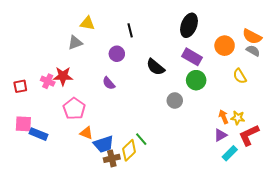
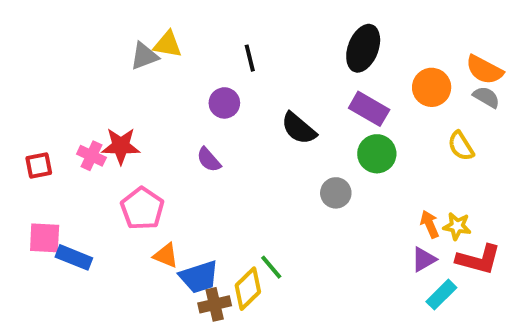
gray triangle: (75, 43) -> (144, 56), moved
red L-shape: (249, 135) -> (478, 259), turned -140

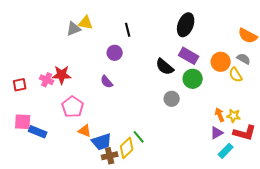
orange circle: (432, 87) -> (221, 62), moved
gray semicircle: (486, 97) -> (244, 59), moved
black semicircle: (299, 128) -> (165, 67), moved

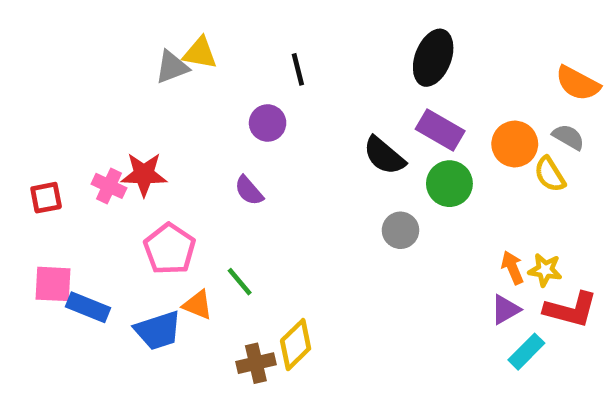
green line: (139, 137) -> (240, 282), moved
blue trapezoid: (102, 142) -> (158, 331), moved

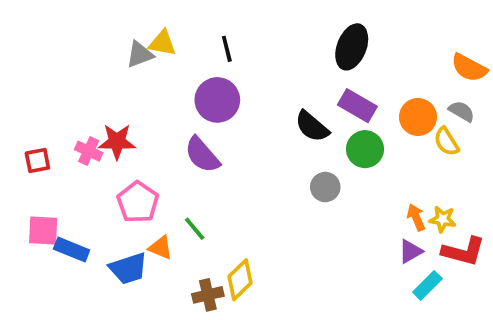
black line: (298, 69) -> (227, 49), moved
purple circle: (268, 123) -> (217, 100), size x1.5
purple semicircle: (249, 191) -> (202, 155), size x1.5

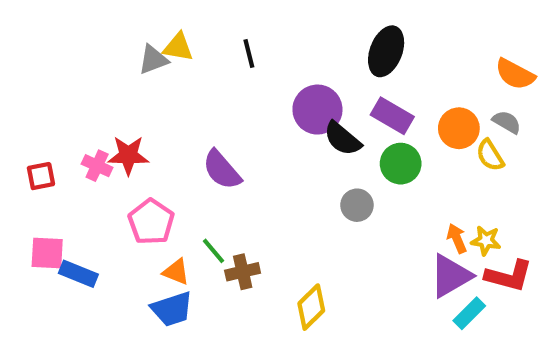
purple circle: (217, 100) -> (317, 110), moved
purple triangle: (410, 251) -> (451, 276), size x1.6
blue trapezoid: (128, 268) -> (172, 309), moved
yellow diamond: (240, 280) -> (311, 307), moved
brown cross: (208, 295) -> (243, 272), moved

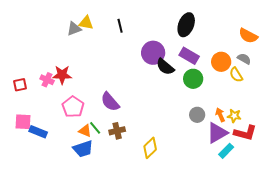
purple semicircle: (222, 170) -> (110, 102), moved
gray circle: (357, 205) -> (197, 115), moved
green line: (214, 251) -> (95, 128), moved

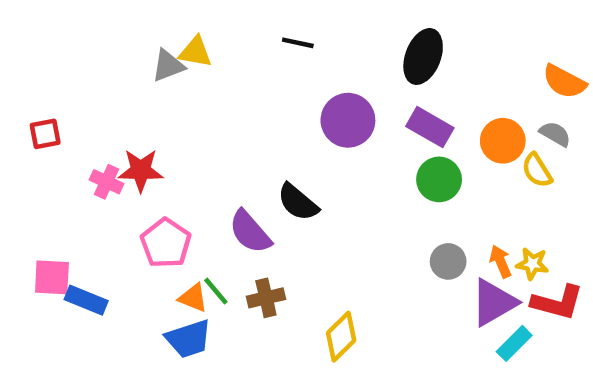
black line: (120, 26) -> (298, 43), moved, turned -64
black semicircle: (165, 67) -> (298, 202), moved
red square: (20, 85) -> (45, 134), moved

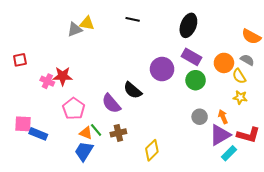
purple circle: (348, 120) -> (162, 69), moved
yellow star: (532, 264) -> (240, 97), moved
blue trapezoid: (189, 339) -> (84, 151), turned 140

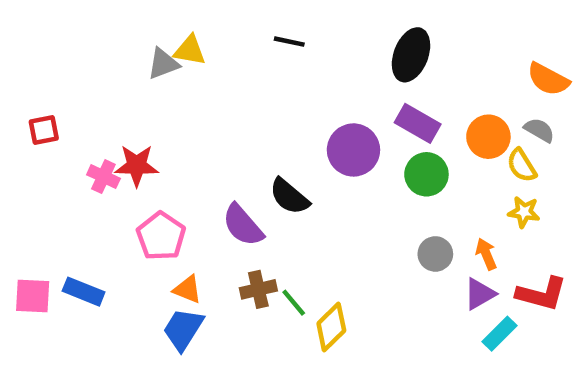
pink square: (23, 124) -> (33, 296), moved
green line: (96, 130) -> (294, 303), moved
purple triangle: (220, 135) -> (480, 294), size x0.7

